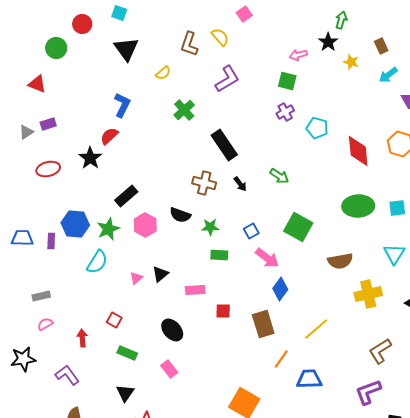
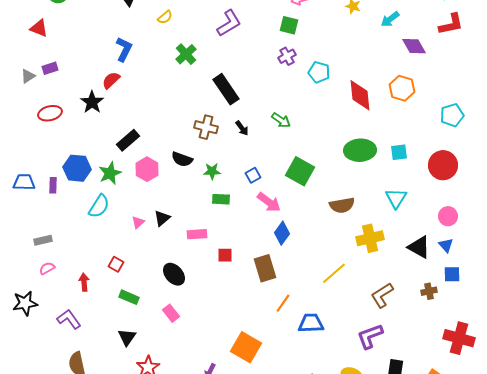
yellow line: (316, 329) -> (334, 273), moved

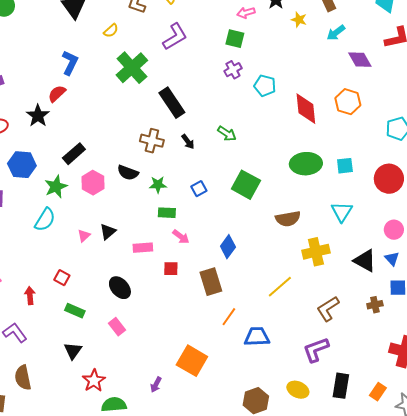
green cross: (186, 54) -> (132, 68), size x1.5
blue hexagon: (77, 168) -> (22, 165), moved
pink arrow: (269, 202) -> (181, 237), moved, size x0.7

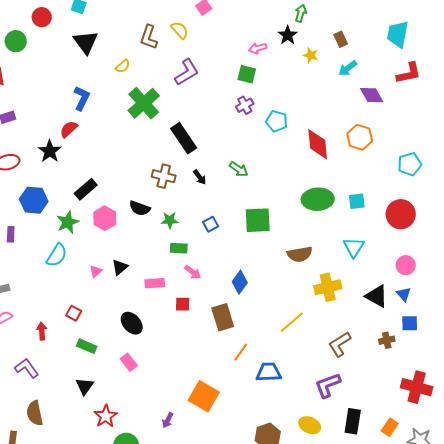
green square: (246, 185) -> (258, 220), turned -32

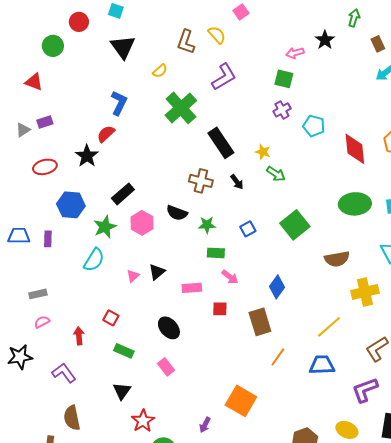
green arrow: (301, 13) -> (354, 18), moved
yellow star: (311, 55) -> (263, 152), moved
green square: (258, 220) -> (295, 225), turned -36
blue trapezoid: (269, 372) -> (322, 365), moved

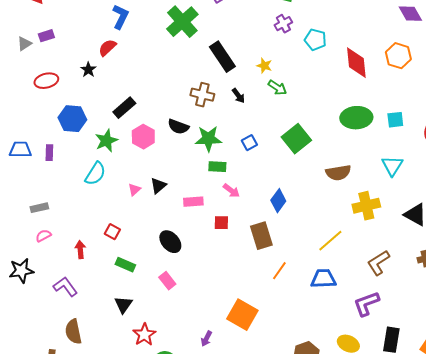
black star: (87, 156) -> (88, 70), size x0.7
green star: (207, 225) -> (208, 139), size x1.5

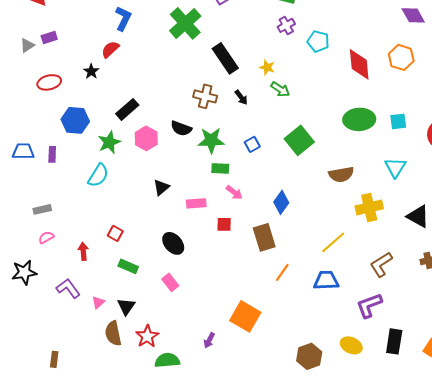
pink triangle: (134, 190) -> (98, 302), moved
brown semicircle: (73, 332) -> (113, 333), moved

